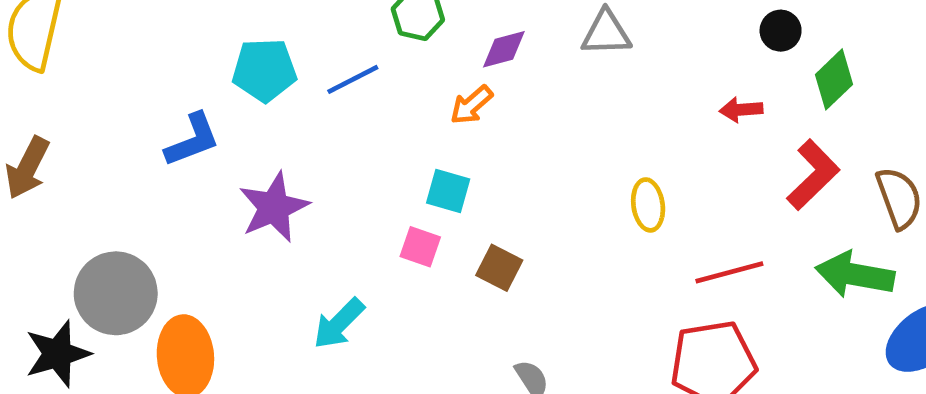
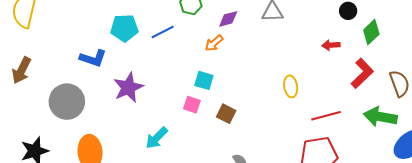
blue L-shape: (192, 140) -> (93, 58), turned 40
gray circle: (116, 293) -> (67, 102), moved

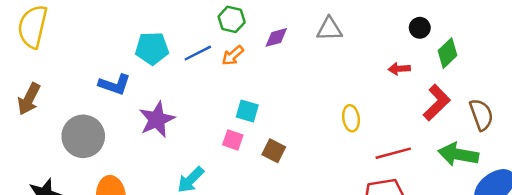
orange arrow: (214, 43) -> (233, 56), moved

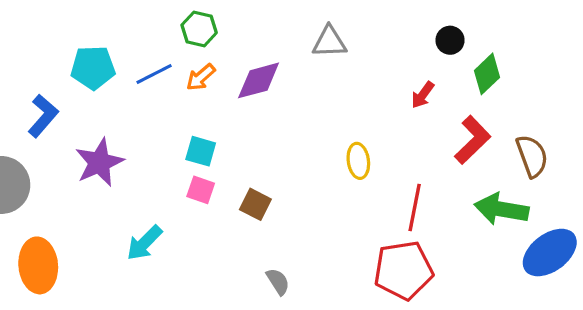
purple diamond: (276, 37) -> (259, 80), moved, size x1.4
red arrow: (399, 69) -> (423, 95), turned -50
blue L-shape: (115, 84) -> (43, 116), turned -68
cyan square: (247, 111) -> (201, 151), moved
red line: (393, 153) -> (415, 208), turned -64

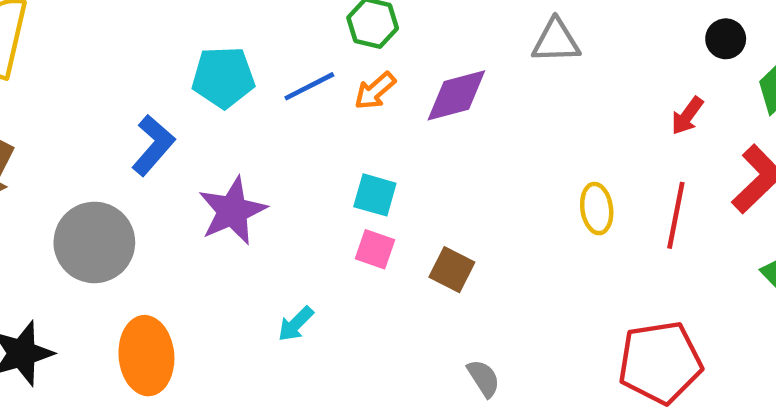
red line: (415, 208) -> (676, 215), moved
cyan arrow: (144, 243) -> (296, 324), size x0.7

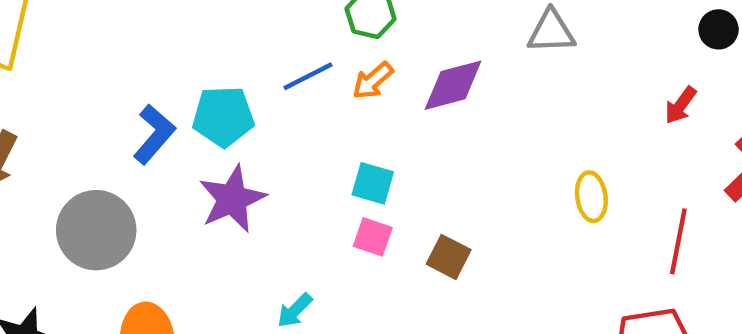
cyan pentagon: (223, 77) -> (223, 116), moved
red line: (676, 215) -> (678, 241), moved

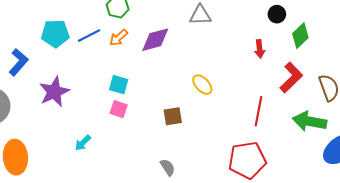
red arrow: (681, 105) -> (260, 49), turned -42
cyan pentagon: (223, 116) -> (55, 34), moved
yellow ellipse: (591, 197) -> (202, 85), moved, turned -35
brown square: (449, 257) -> (173, 116), moved, turned -36

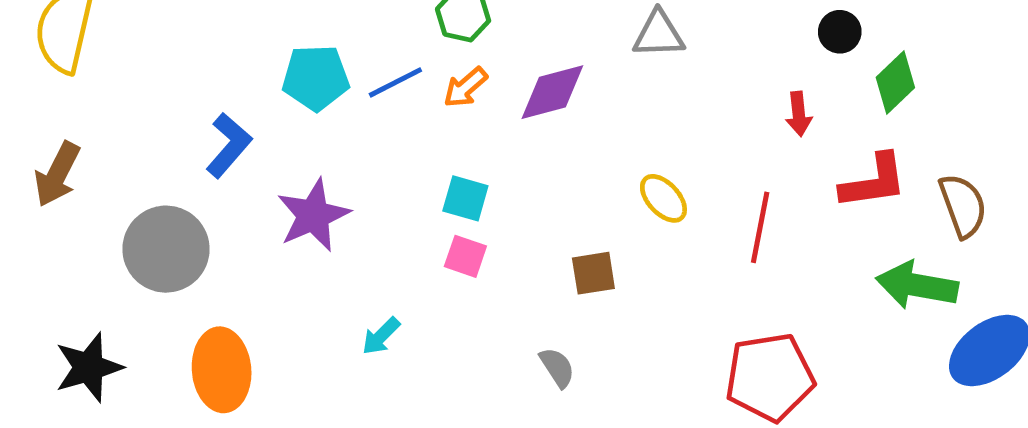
red L-shape: (291, 77) -> (874, 181), turned 36
red line: (258, 111) -> (760, 227), moved
gray semicircle: (168, 167) -> (557, 367), moved

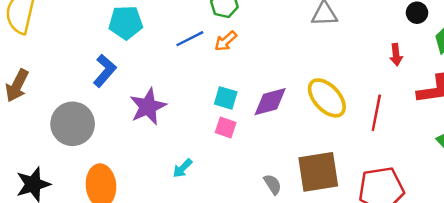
cyan pentagon: (316, 78) -> (126, 23), moved
purple diamond: (552, 92) -> (270, 102), moved
yellow ellipse: (663, 198) -> (327, 98), size x1.6
brown square: (593, 273) -> (318, 172), moved, size x1.8

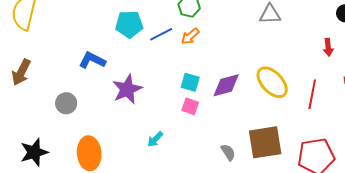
cyan pentagon: (126, 23) -> (129, 24), moved
blue L-shape: (105, 71) -> (92, 60), turned -104
gray circle: (73, 124) -> (66, 103), size x0.6

